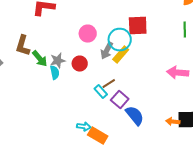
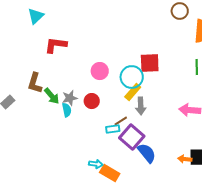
gray arrow: (107, 51) -> (141, 106), moved, turned -30
cyan rectangle: (101, 92) -> (113, 129), turned -56
purple square: (120, 100) -> (132, 137), size x1.4

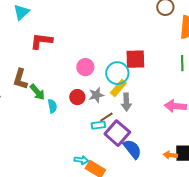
gray star: (70, 98) -> (96, 95), moved

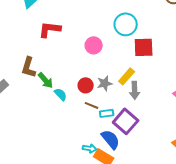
pink circle: (85, 67) -> (94, 45), moved
cyan circle: (117, 73) -> (126, 24), moved
cyan semicircle: (52, 106) -> (61, 94), turned -32
brown line: (106, 117) -> (92, 105), moved, turned 56
blue semicircle: (132, 149) -> (111, 139), moved

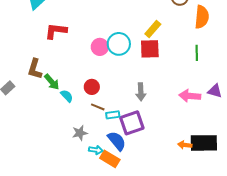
cyan circle: (126, 24) -> (119, 44), moved
yellow rectangle: (127, 76) -> (153, 29), moved
gray star: (105, 83) -> (80, 133), moved
purple square: (126, 121) -> (132, 123), turned 30

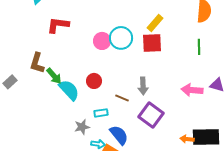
cyan semicircle: (67, 96) -> (69, 90), size x1.6
brown line: (98, 107) -> (122, 98), moved
cyan rectangle: (113, 115) -> (101, 113), moved
purple square: (132, 123) -> (151, 115), moved, turned -35

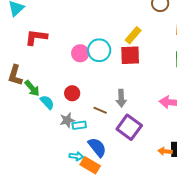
cyan semicircle: (69, 90) -> (47, 102), size x0.7
gray star: (82, 127) -> (67, 120), moved

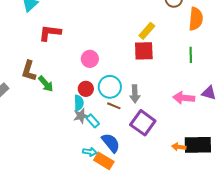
cyan circle: (99, 50) -> (110, 87), moved
pink circle: (80, 53) -> (90, 59), moved
cyan semicircle: (47, 102) -> (79, 103), moved, turned 42
cyan rectangle: (79, 125) -> (93, 121), turned 56

